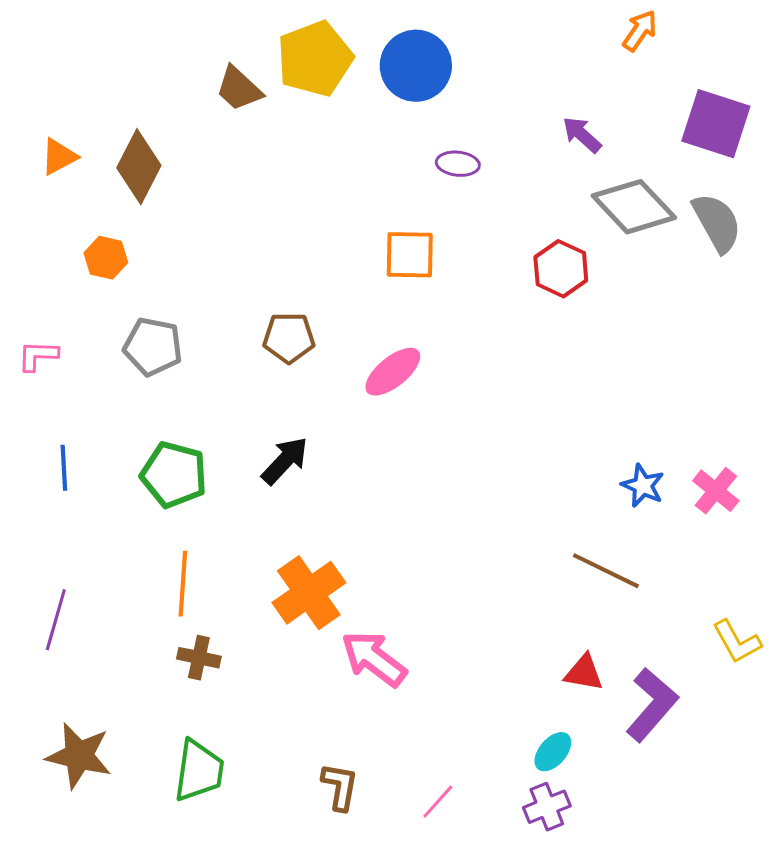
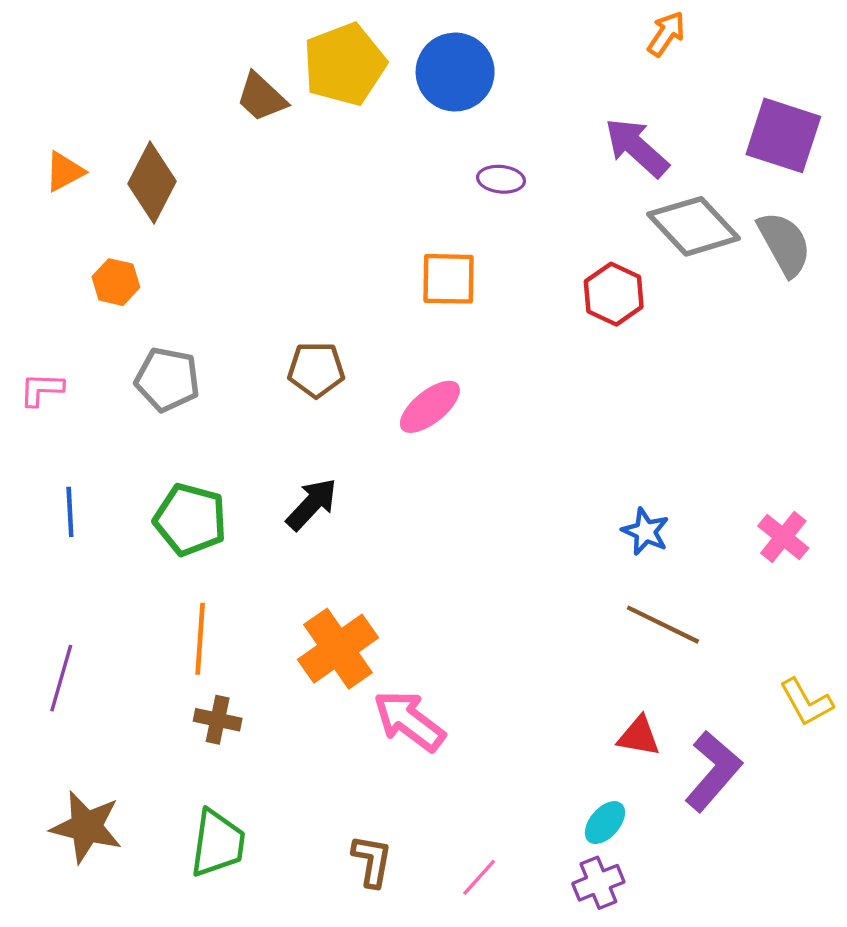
orange arrow: (640, 31) -> (666, 34), moved
purple arrow: (582, 135) -> (637, 148), size x1.5
blue star: (643, 486) -> (645, 532), moved

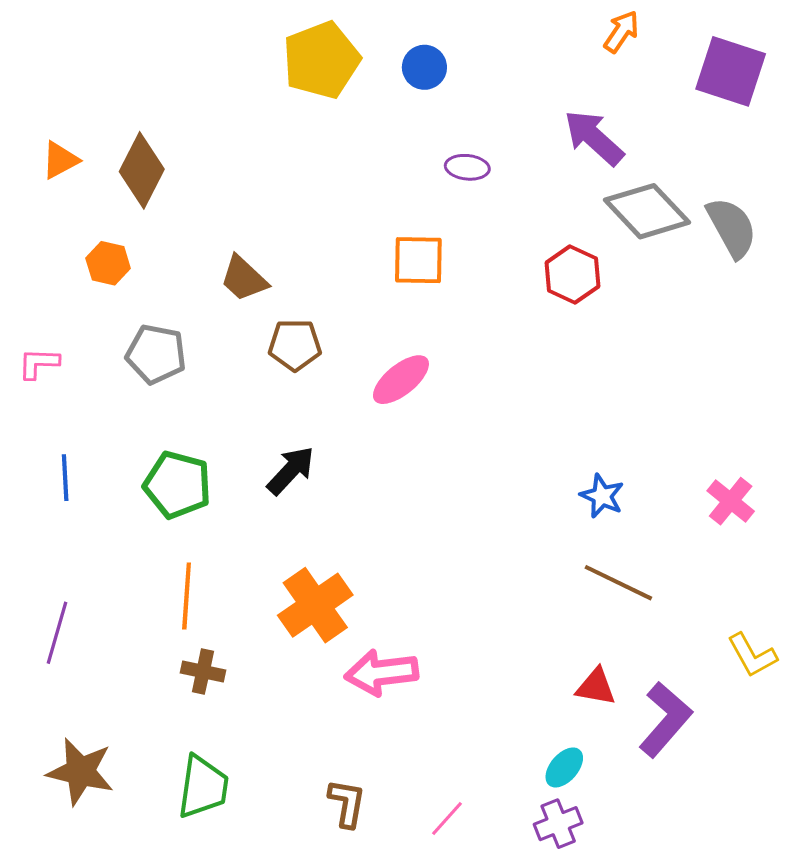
blue circle: (455, 72) -> (424, 67), size x0.6
brown trapezoid: (261, 97) -> (244, 279), moved
purple square: (783, 135) -> (731, 71), moved
pink arrow: (409, 721) -> (382, 673), turned -44

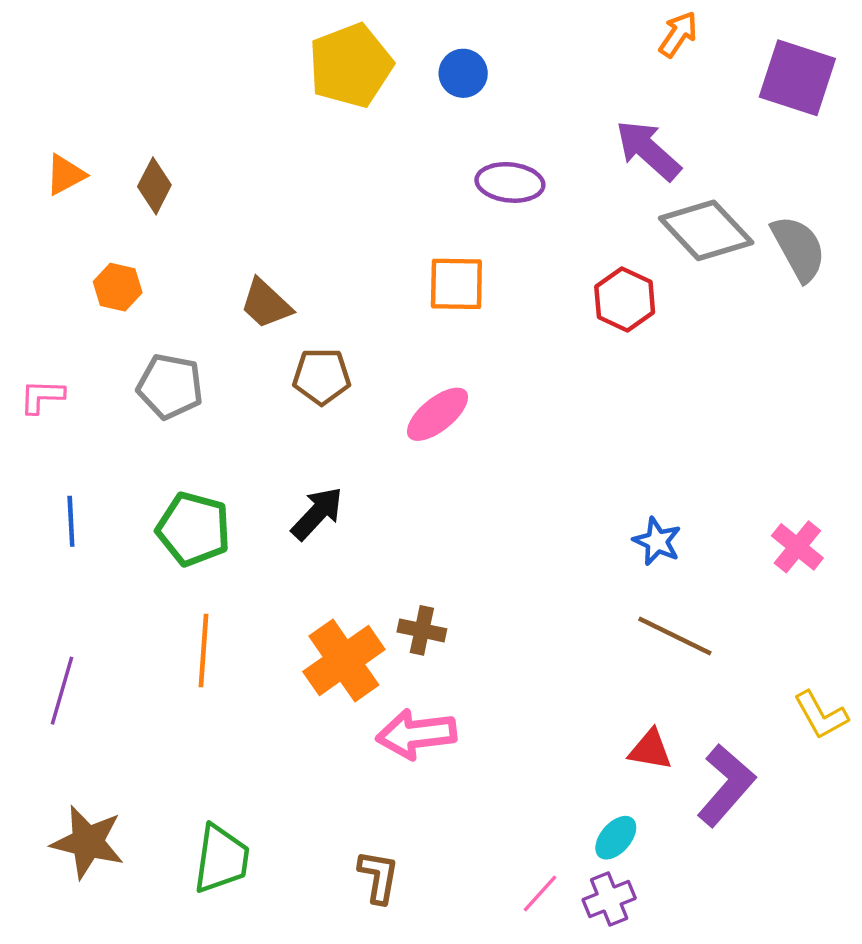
purple ellipse: (467, 167) -> (510, 182), size x1.4
brown diamond: (142, 170) -> (154, 186), size x0.7
brown cross: (203, 672) -> (422, 630), moved
pink line: (447, 819) -> (540, 893), moved

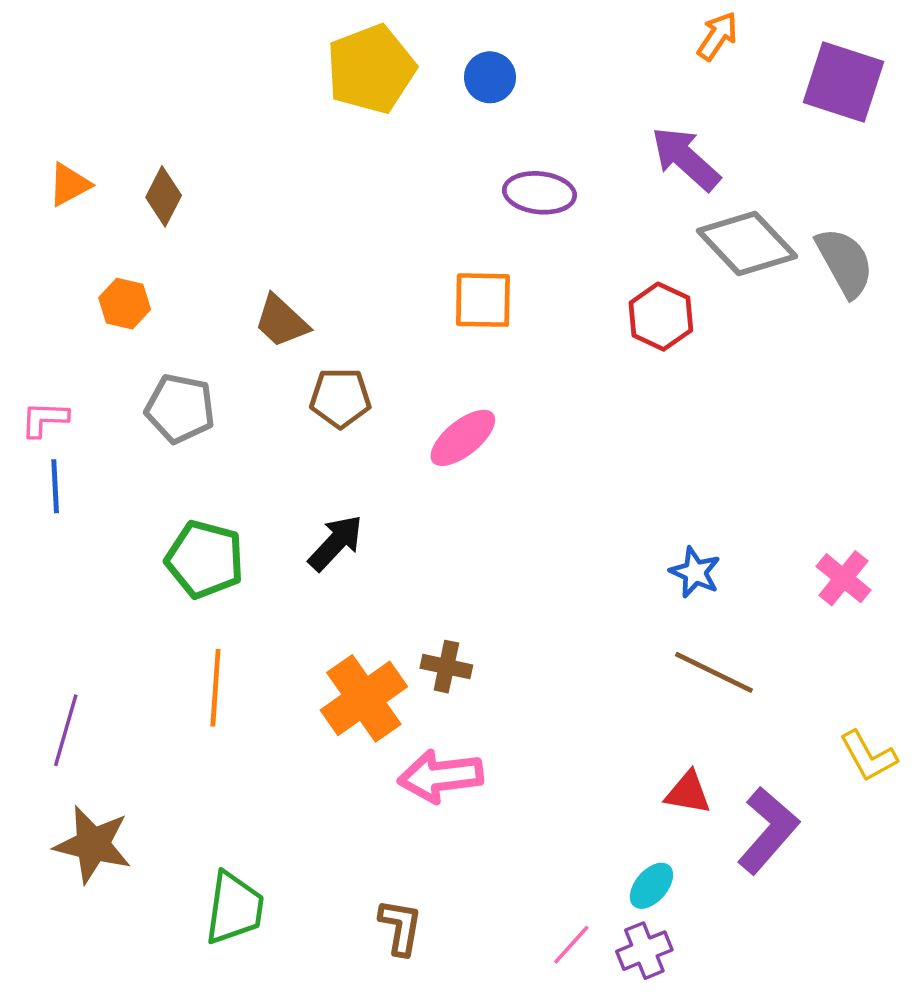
blue line: (71, 521) -> (55, 486), moved
brown star: (88, 842) -> (93, 845), moved

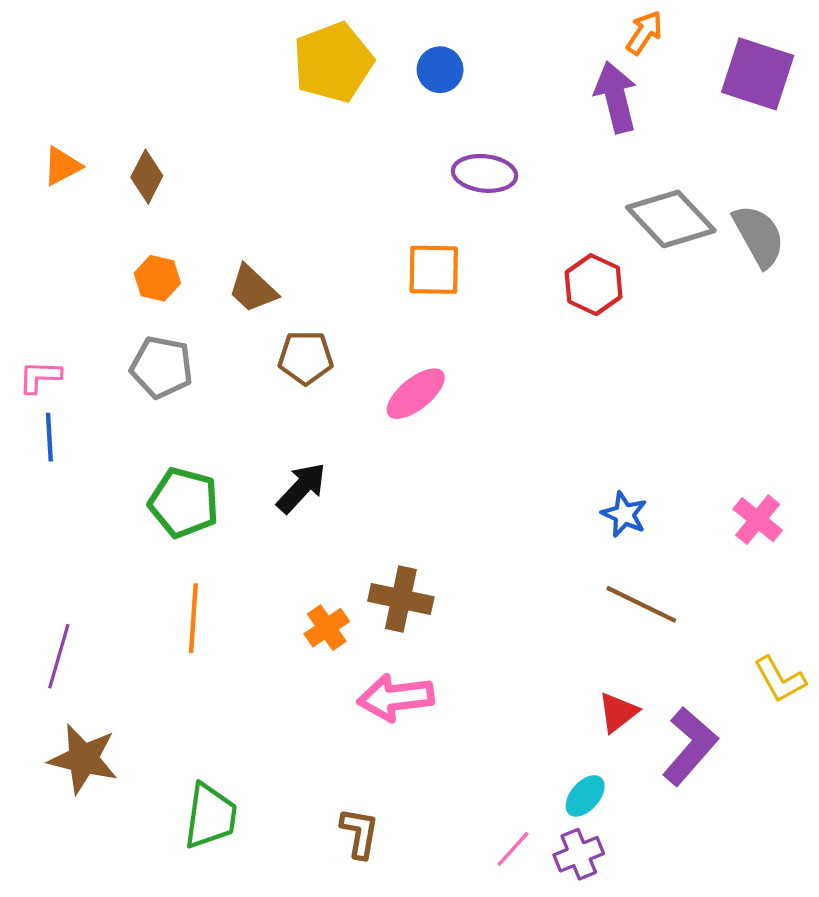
purple arrow: (686, 159) -> (616, 97), moved, turned 34
orange hexagon: (125, 304) -> (157, 278), moved
brown cross: (446, 667) -> (401, 599), size x1.4
orange cross: (364, 698) -> (327, 628), size x0.6
red triangle: (688, 793) -> (618, 712), turned -48

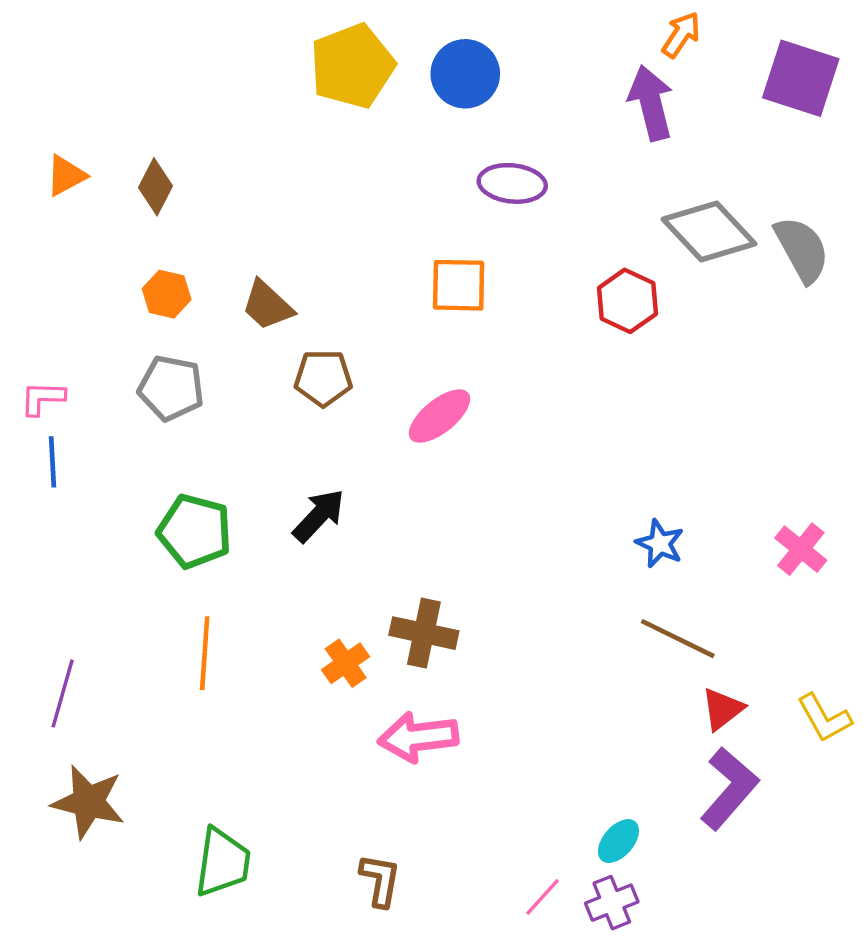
blue circle: (440, 70) -> (465, 74), size x1.4
red triangle: (618, 712) -> (722, 709), moved

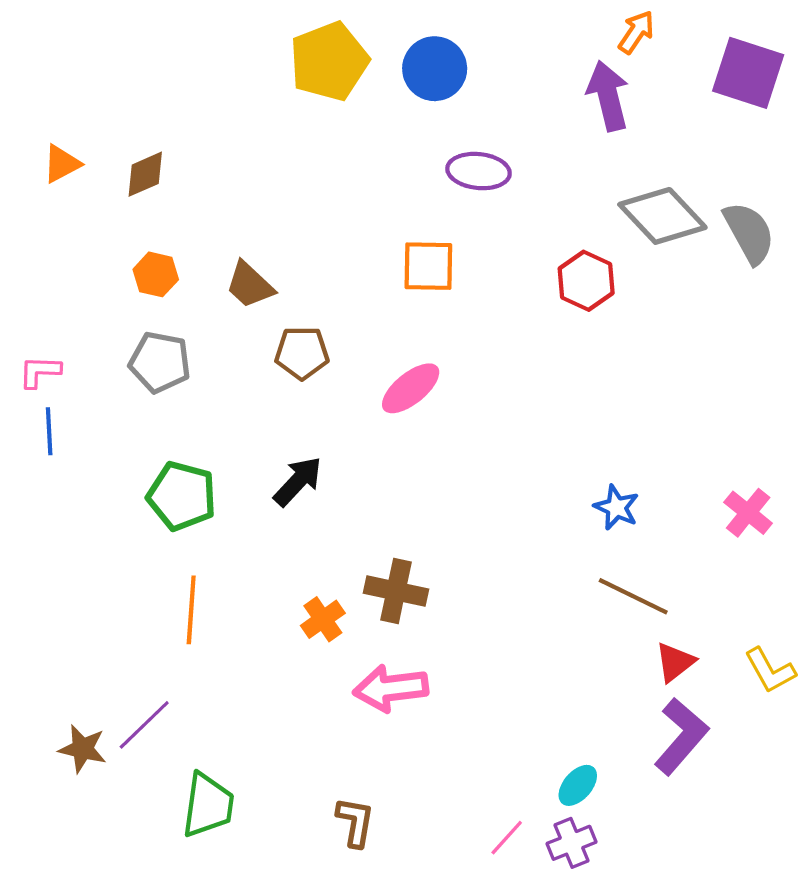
brown diamond: (155, 187) -> (145, 174), turned 39
purple line: (63, 693) -> (144, 725), moved, turned 30
brown star: (88, 802) -> (83, 749), size x0.7

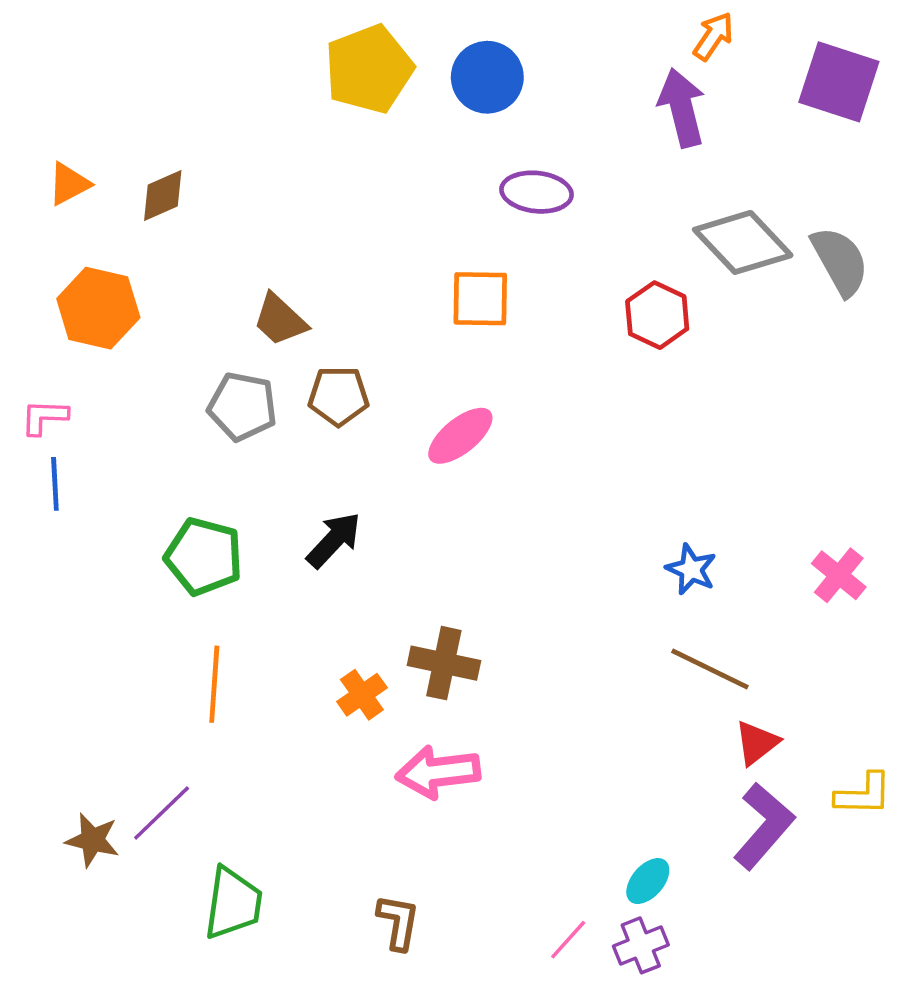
orange hexagon: (156, 274) -> (98, 308), moved, size x1.6
gray pentagon: (160, 362) -> (242, 406), moved
yellow L-shape: (770, 670) -> (863, 794), moved, turned -60

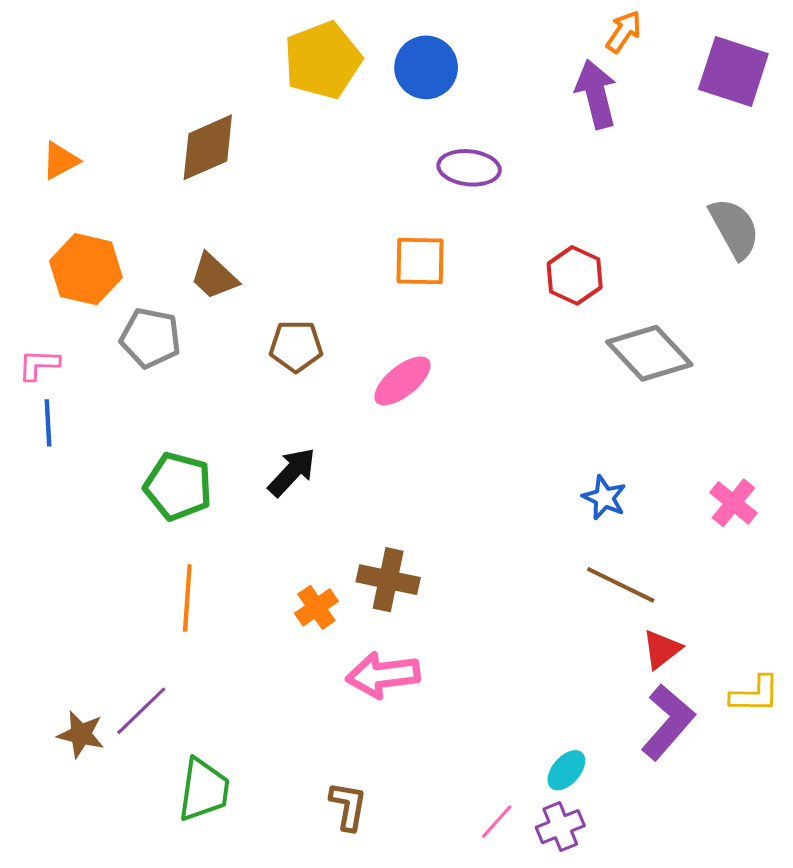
brown diamond: (163, 196) -> (208, 147), moved, size x1.5
gray diamond: (743, 242) -> (649, 353), moved
brown trapezoid: (280, 320) -> (214, 276), moved
gray pentagon: (242, 406) -> (150, 338), moved

